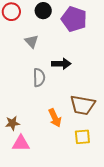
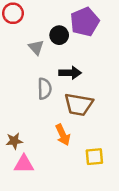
black circle: (43, 11) -> (59, 35), moved
purple pentagon: (74, 19) -> (85, 22), turned 30
brown trapezoid: (82, 105) -> (79, 104), moved

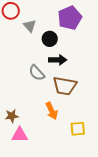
black circle: (59, 35) -> (50, 39), moved
gray triangle: (36, 47) -> (30, 26), moved
gray semicircle: (45, 89) -> (37, 73), turned 138

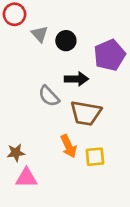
purple pentagon: (70, 18) -> (109, 55), moved
black circle: (50, 39) -> (66, 41), moved
yellow square: (78, 129) -> (95, 157), moved

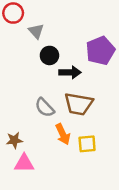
black circle: (66, 41) -> (49, 55), moved
gray semicircle: (49, 96) -> (45, 108), moved

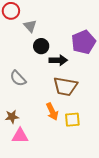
gray semicircle: (45, 108) -> (18, 78), moved

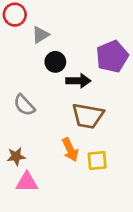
gray triangle: (30, 26) -> (40, 35), turned 40

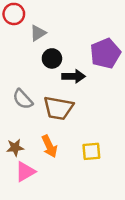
brown trapezoid: (88, 116) -> (58, 108), moved
orange arrow: (70, 150) -> (49, 146), moved
pink triangle: (27, 182) -> (25, 172), turned -30

